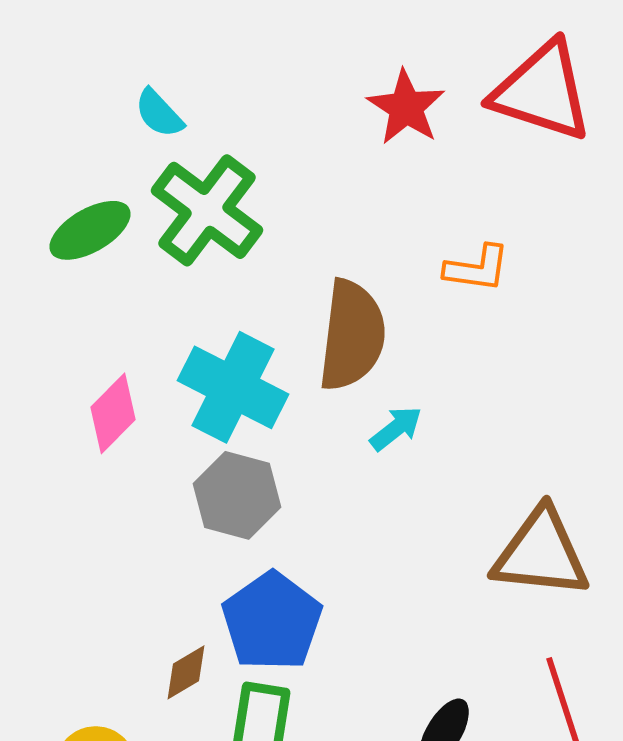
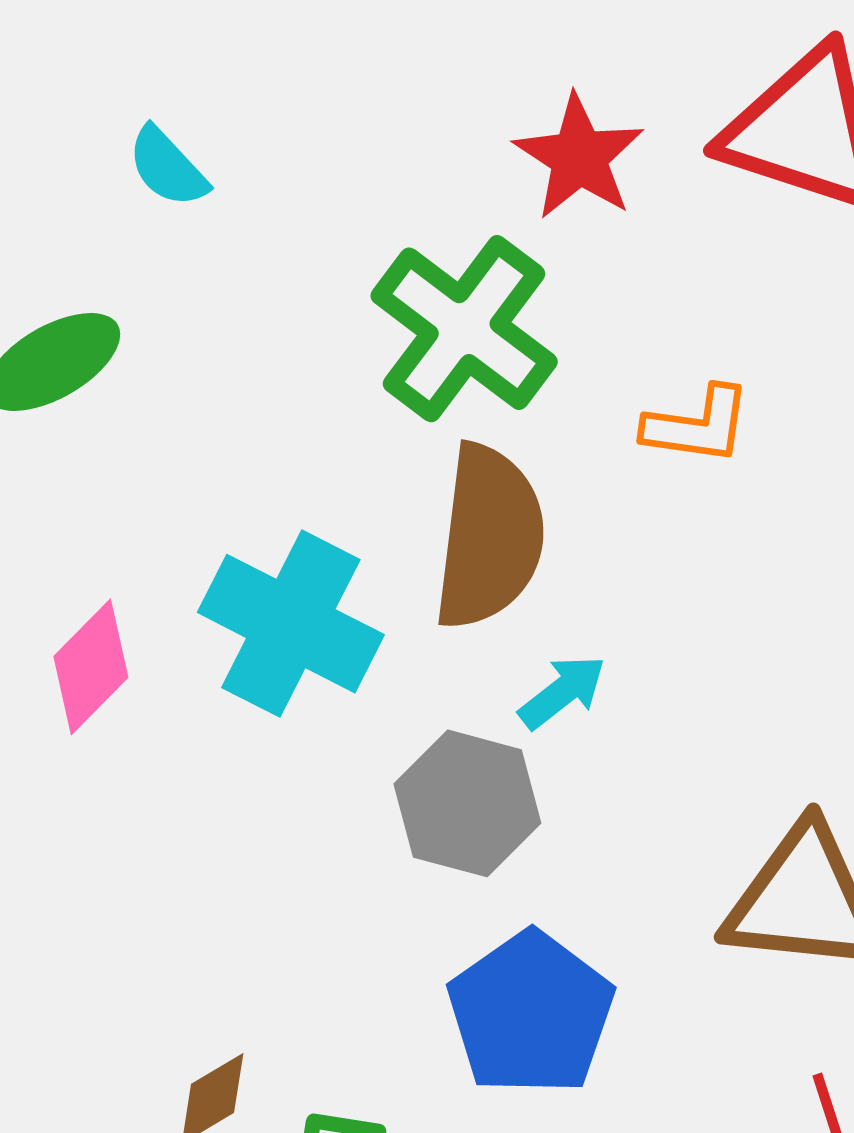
green cross: (207, 210) -> (464, 329), moved
gray hexagon: (237, 495) -> (467, 803), moved
blue pentagon: (272, 621) -> (531, 1013), moved

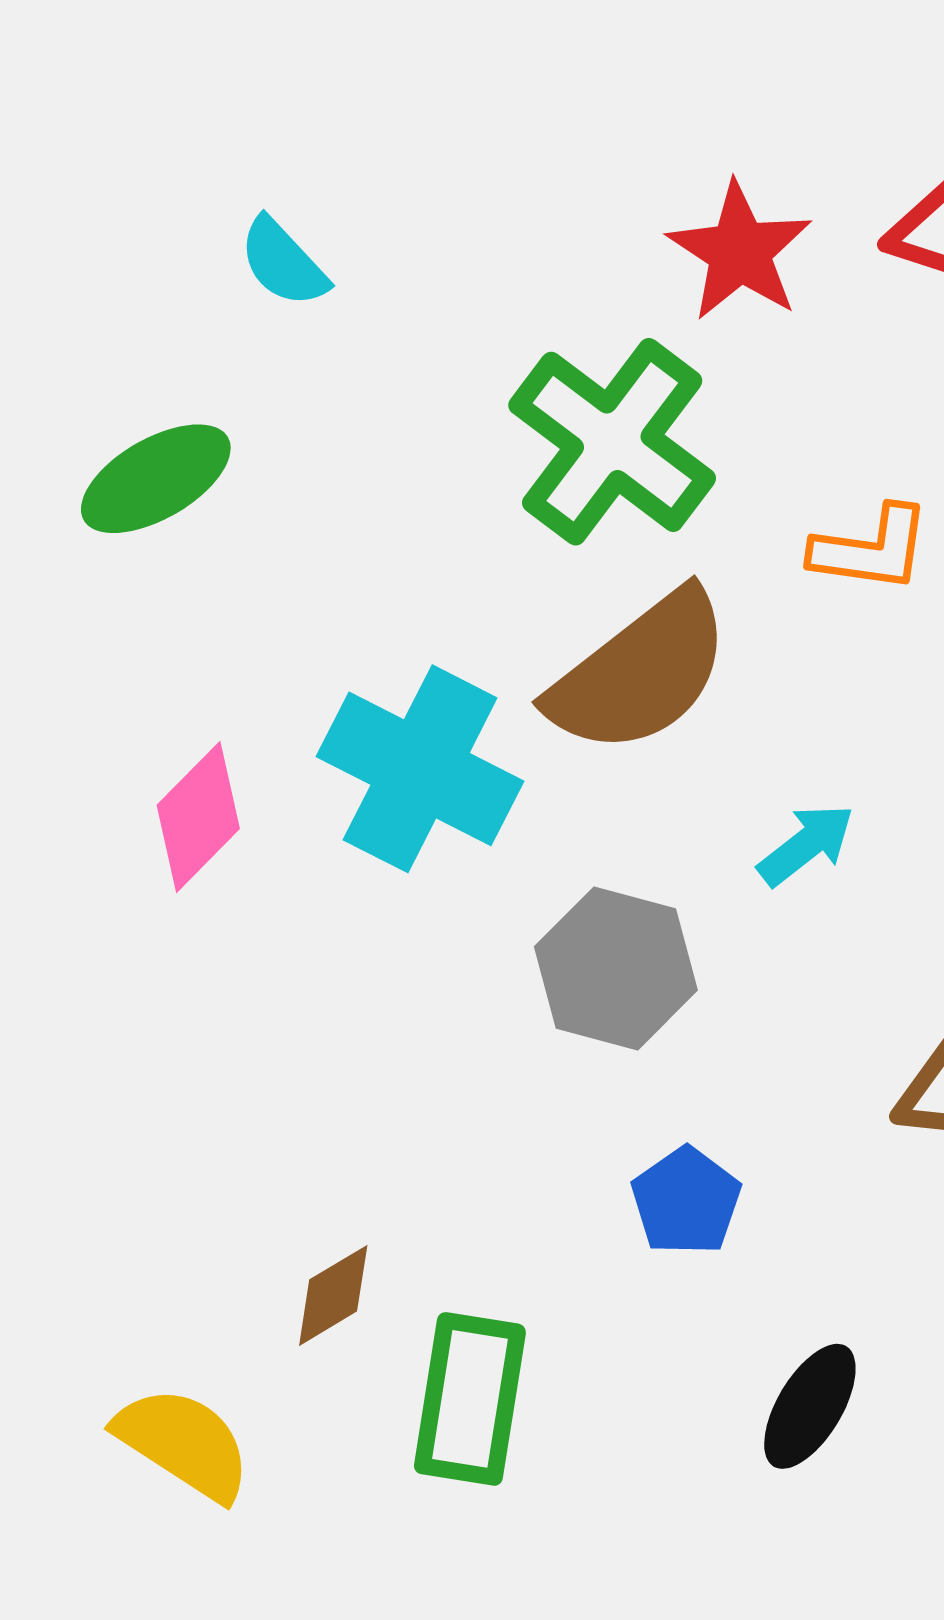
brown semicircle: (489, 537) -> (640, 673), turned 45
cyan arrow: (562, 692) -> (806, 845), moved
blue pentagon: (531, 1013) -> (686, 1201), size x0.6

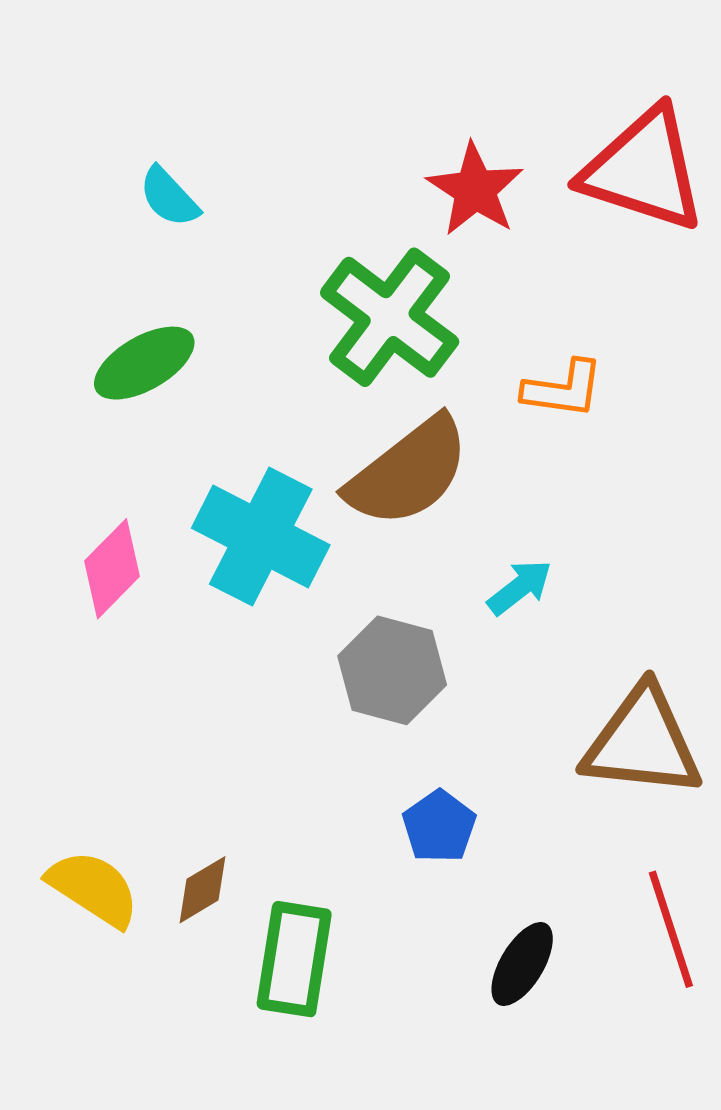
green ellipse: (156, 479) -> (144, 363), moved
yellow semicircle: (184, 1443) -> (93, 888), moved

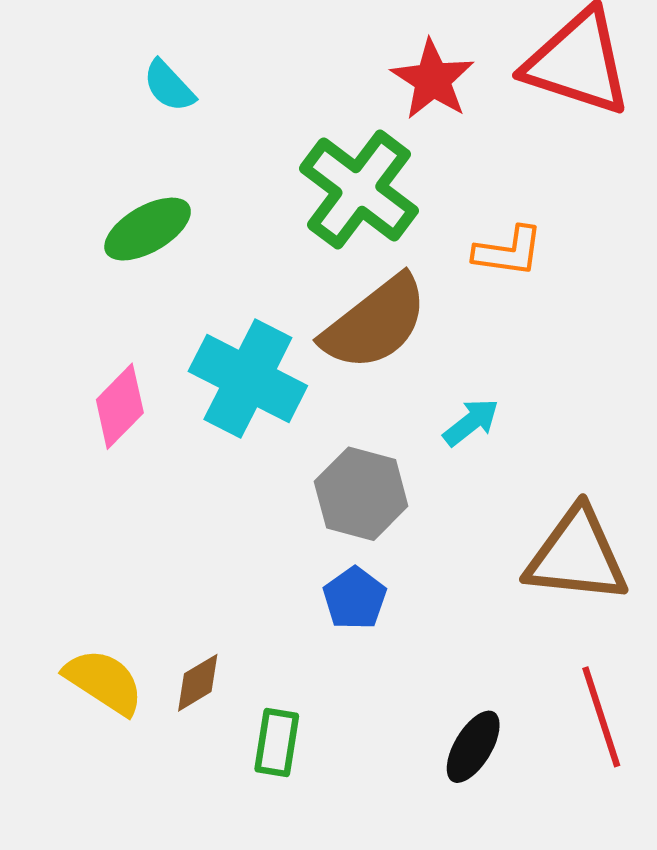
blue pentagon: (439, 826) -> (355, 598), moved
green rectangle: (294, 959) -> (277, 742), size x0.7

